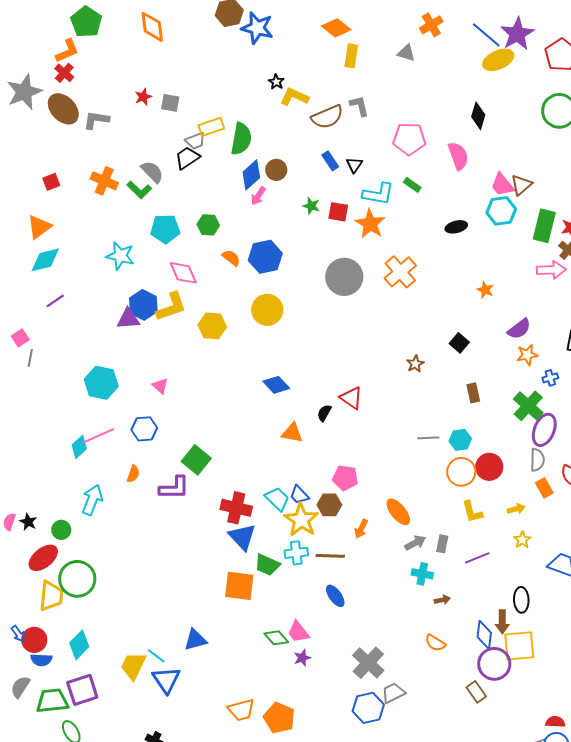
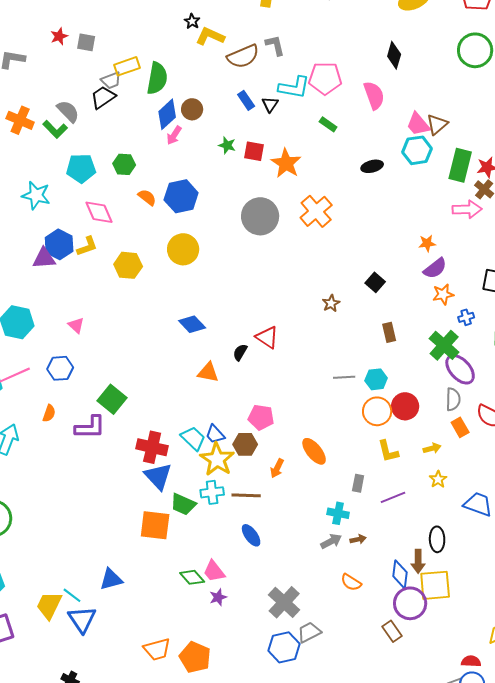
cyan L-shape: (378, 194) -> (294, 87), moved
orange star: (485, 290) -> (427, 243), moved, turned -30
yellow L-shape: (171, 307) -> (87, 246), size x0.7
purple ellipse: (544, 430) -> (460, 369), turned -64
gray arrow: (415, 543) -> (331, 541), moved

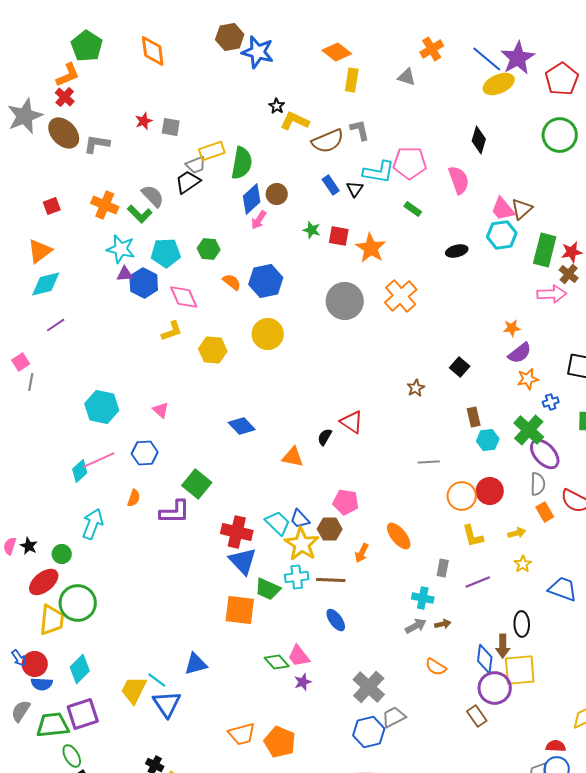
cyan star: (36, 195) -> (121, 249), moved
blue hexagon: (59, 244) -> (144, 283), moved
purple triangle: (44, 258) -> (125, 274), moved, size x0.7
blue diamond: (192, 324) -> (242, 426), moved
cyan hexagon: (376, 379) -> (488, 440), moved

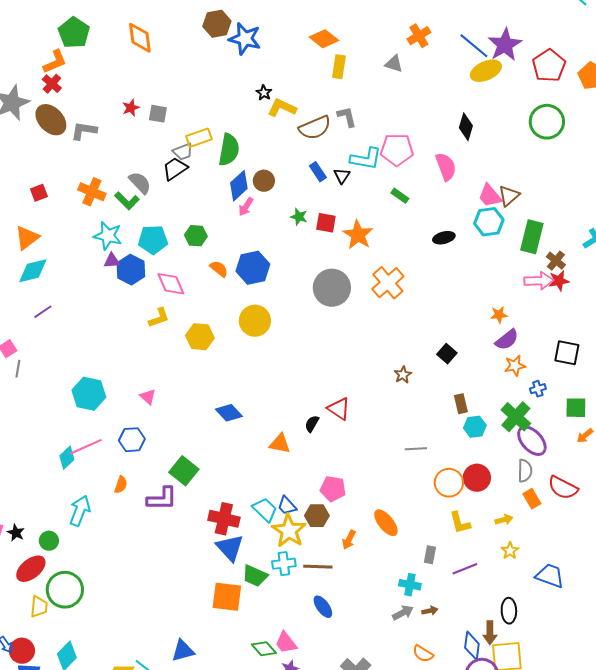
red star: (572, 252) -> (559, 281), moved
yellow trapezoid: (52, 620) -> (39, 607), size x0.7

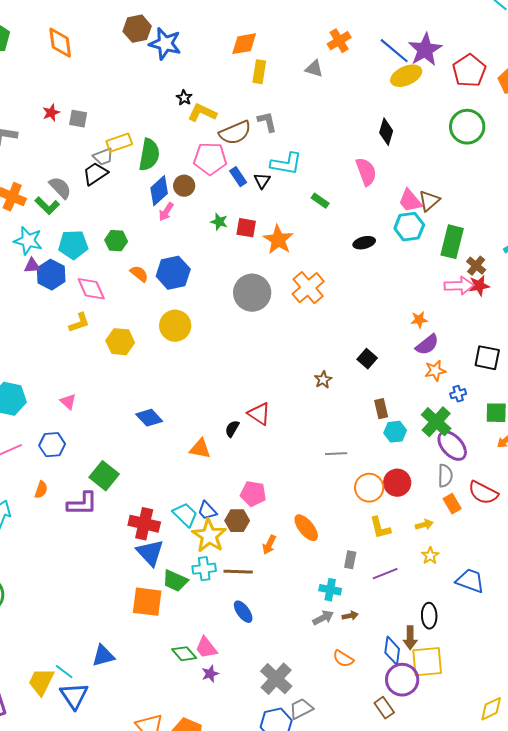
orange diamond: (324, 39) -> (244, 44), turned -48
pink pentagon: (397, 150) -> (210, 159), moved

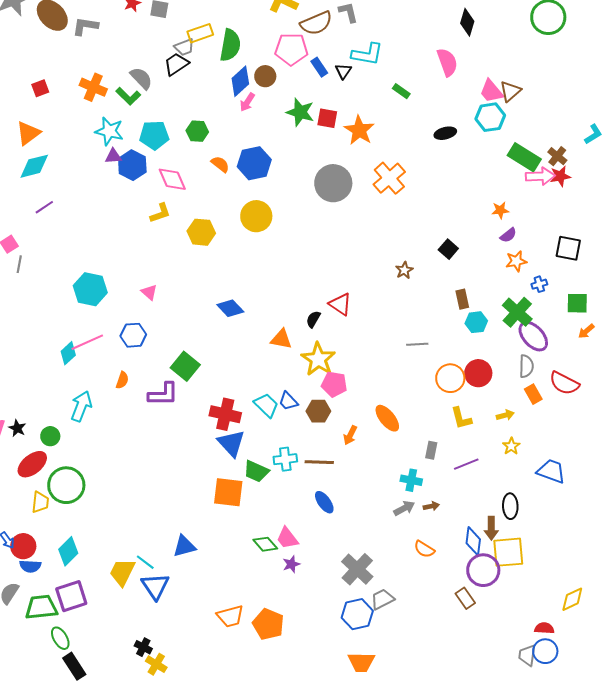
green star: (219, 222) -> (300, 112), size x1.6
green rectangle: (452, 242) -> (524, 157), moved, turned -72
purple semicircle: (427, 345) -> (508, 235), size x0.7
yellow star: (209, 536) -> (318, 359), moved

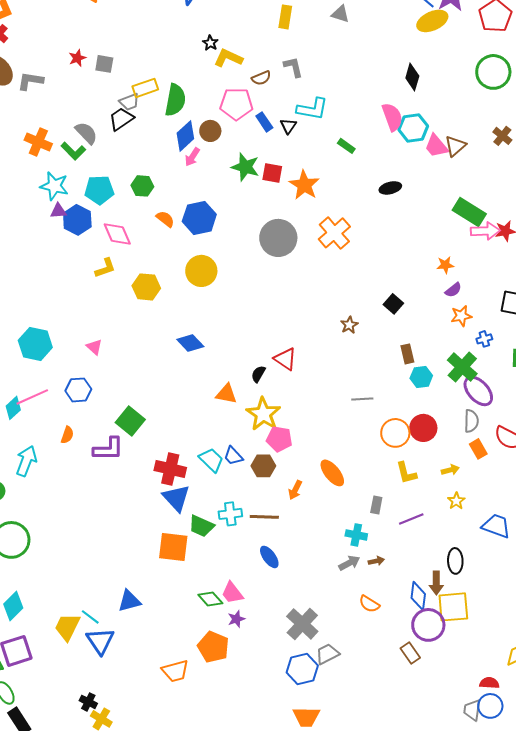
brown semicircle: (316, 23) -> (261, 78), size x0.6
cyan hexagon: (490, 117) -> (413, 128), moved
brown cross: (557, 156) -> (502, 136), moved
blue diamond: (230, 308) -> (190, 343), moved
orange pentagon: (268, 624) -> (213, 647), moved

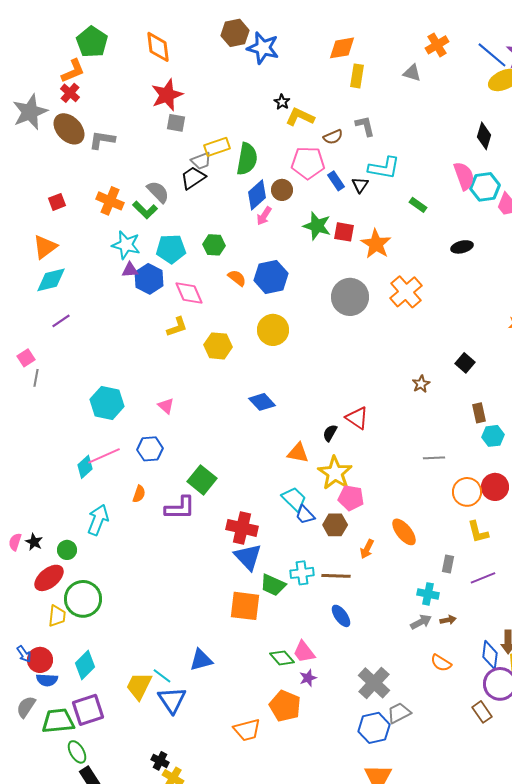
red star: (77, 58) -> (167, 95), moved, size x1.8
cyan trapezoid: (211, 460) -> (294, 499), moved

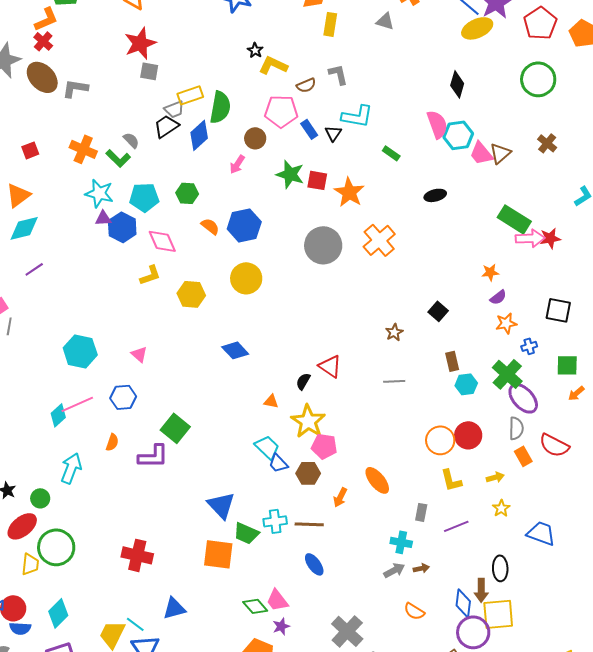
gray semicircle: (158, 192) -> (131, 140), size x0.7
blue diamond: (257, 195) -> (199, 135), moved
orange triangle: (298, 453) -> (271, 401), size x0.7
gray line: (434, 458) -> (394, 381), moved
red cross: (242, 528) -> (137, 555), moved

